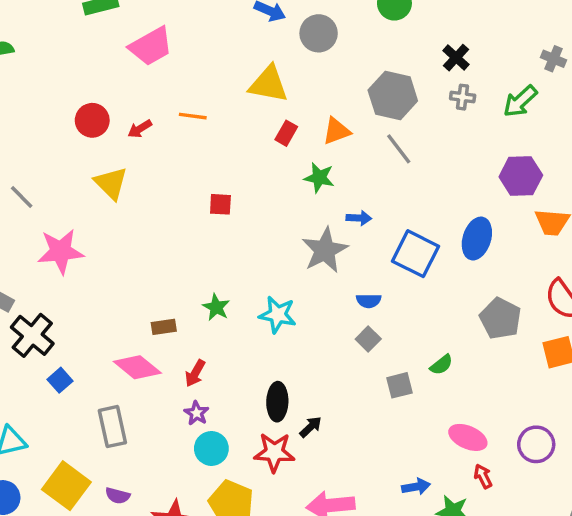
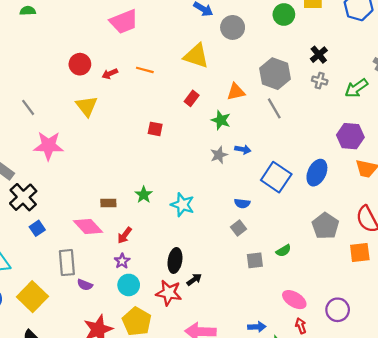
red rectangle: (286, 133) -> (192, 98), moved
gray star: (325, 250) -> (219, 155), moved, size x0.6
purple semicircle: (118, 496) -> (85, 285), moved

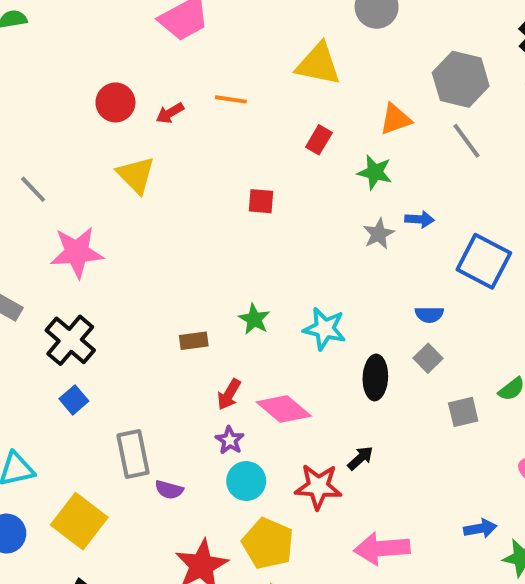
black cross: (23, 197) -> (70, 340), moved
pink diamond: (88, 227) -> (284, 409), moved
black ellipse: (175, 260) -> (375, 377), moved

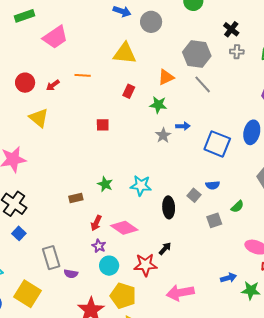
blue semicircle: (429, 314) -> (213, 185), moved

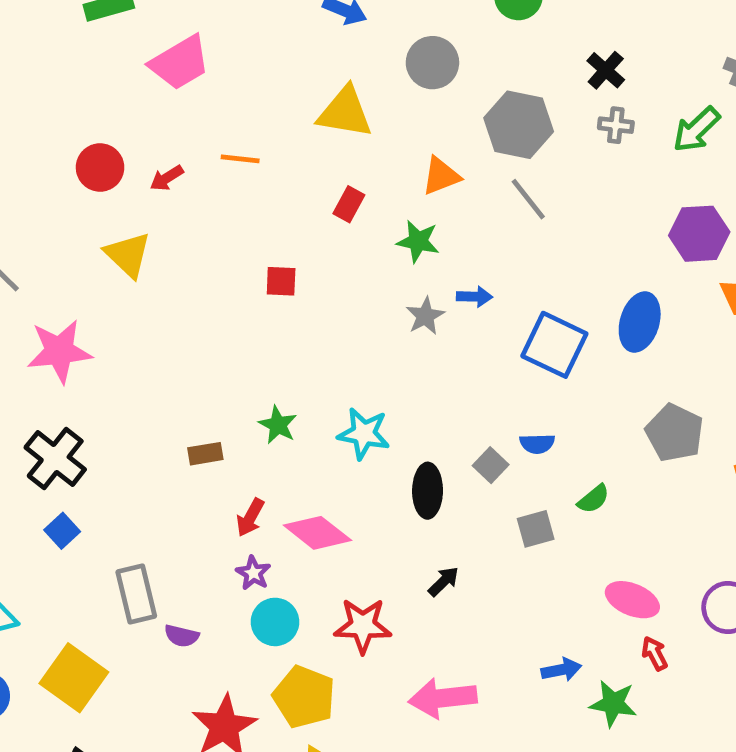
gray circle: (151, 22) -> (432, 63), moved
black arrow: (165, 248) -> (444, 581), moved

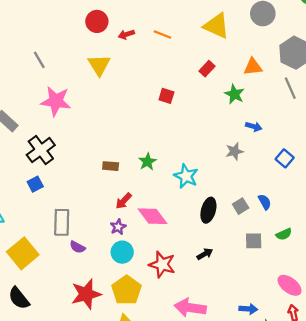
gray star: (425, 316) -> (234, 151), moved
blue square: (554, 345) -> (285, 158), size x0.6
blue semicircle: (537, 444) -> (265, 202), turned -133

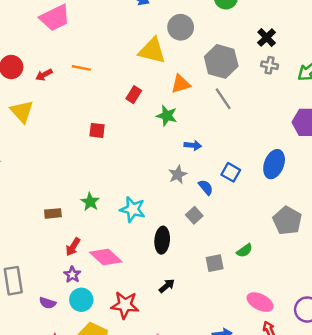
yellow triangle: (216, 26) -> (152, 51), moved
blue semicircle: (265, 202) -> (206, 187), moved
gray square: (241, 206) -> (194, 215), moved
purple semicircle: (77, 247) -> (48, 303), moved

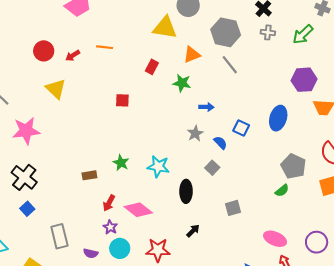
green semicircle: (244, 250) -> (282, 191), moved

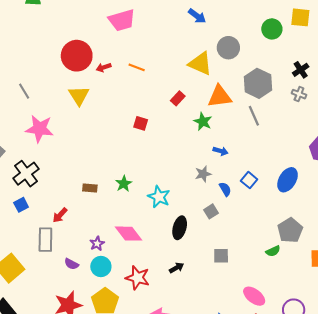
red circle: (44, 51) -> (77, 56), size x1.5
orange triangle: (192, 55) -> (220, 96), size x1.4
red arrow: (109, 203) -> (60, 215), moved

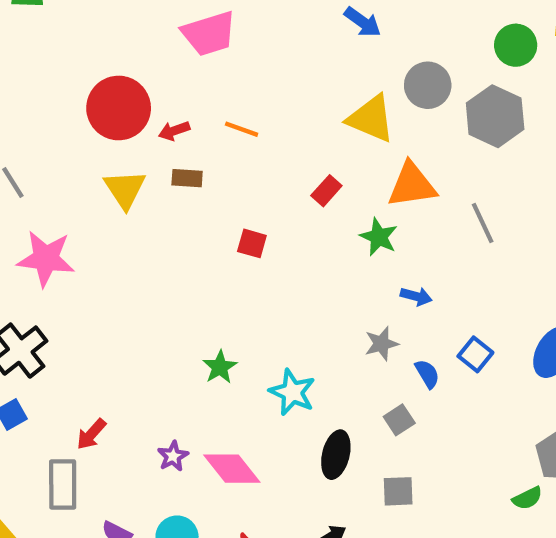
gray hexagon: (258, 83) -> (495, 116), moved
brown rectangle: (90, 188) -> (187, 178), moved
purple star: (97, 244) -> (173, 456), moved
gray square: (221, 256) -> (398, 491), moved

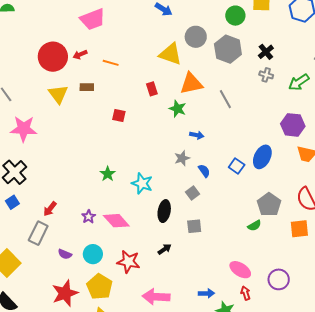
red arrow: (174, 131) -> (80, 55), moved
red rectangle: (326, 191) -> (152, 89), turned -56
blue square: (475, 354) -> (237, 166), moved
gray rectangle: (63, 484) -> (38, 233), turned 30

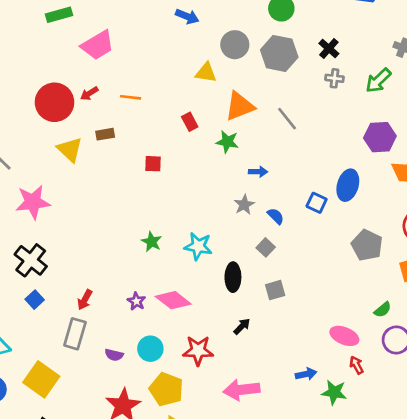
yellow triangle: (170, 54) -> (206, 73), size x0.7
green semicircle: (254, 226) -> (383, 310), moved

